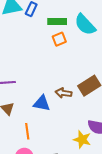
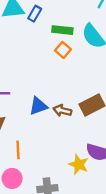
orange square: (59, 39) -> (63, 50), turned -32
blue triangle: (42, 103) -> (38, 106), moved, turned -36

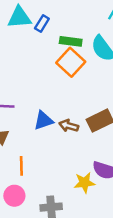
orange square: (63, 50) -> (71, 62), size x1.6
yellow star: (79, 164) -> (84, 183), turned -30

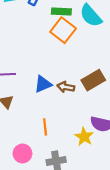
orange line: (21, 166) -> (45, 127), moved
yellow star: (84, 183) -> (84, 137), turned -30

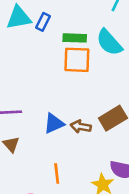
orange square: (63, 30) -> (77, 60), turned -35

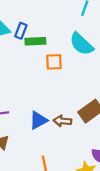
green rectangle: (75, 38) -> (35, 41), moved
orange square: (77, 60) -> (54, 62), size x0.7

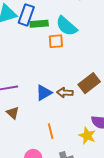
blue rectangle: (21, 31) -> (26, 15), size x1.5
cyan semicircle: (81, 44) -> (66, 26), moved

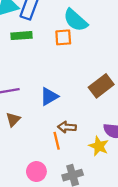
green rectangle: (39, 24) -> (22, 36), moved
brown arrow: (65, 93) -> (67, 127), moved
brown triangle: (13, 113) -> (13, 119), turned 32

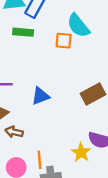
brown arrow: (67, 127) -> (14, 132), moved
orange line: (57, 141) -> (40, 160), moved

